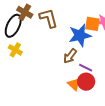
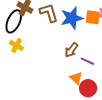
blue star: (80, 35) -> (72, 18), moved
red circle: (86, 82) -> (88, 88), moved

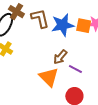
orange triangle: (76, 78) -> (49, 77), moved, size x1.5

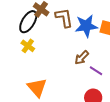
orange triangle: (49, 77) -> (37, 88), moved

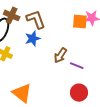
blue star: (86, 26) -> (33, 39), moved, size x0.7

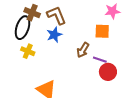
orange square: (80, 21) -> (102, 31), moved
red circle: (79, 93) -> (108, 72), moved

